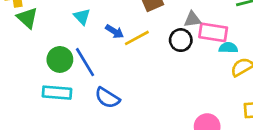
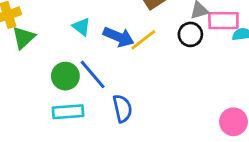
green triangle: (27, 18) -> (24, 38), turned 45
blue arrow: (115, 32) -> (119, 37), size x1.5
blue semicircle: (107, 98) -> (122, 109), turned -125

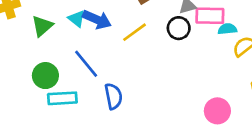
blue arrow: (119, 37) -> (97, 19), moved
green triangle: (24, 38) -> (42, 26), moved
green circle: (65, 76) -> (45, 76), moved

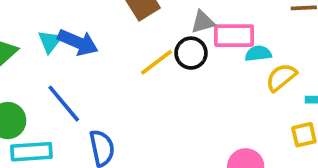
cyan triangle: (77, 19) -> (50, 42), turned 30
yellow line: (135, 32) -> (157, 62), moved

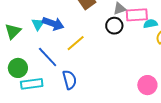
yellow line: (157, 62) -> (76, 43), moved

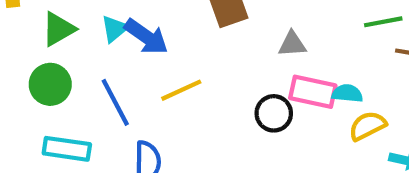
pink rectangle: (137, 15) -> (313, 92), moved
black circle: (114, 26) -> (274, 113), moved
green circle: (18, 68) -> (50, 84), moved

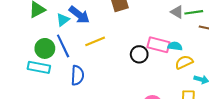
cyan triangle: (115, 29) -> (63, 20), moved
gray triangle: (292, 44) -> (177, 12), moved, turned 32
green circle: (50, 84) -> (45, 48), moved

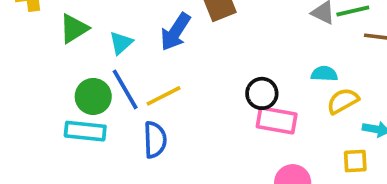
blue arrow: (79, 15) -> (175, 32), moved, turned 90
yellow line: (95, 41) -> (164, 96), moved
pink rectangle: (158, 45) -> (277, 120), moved

